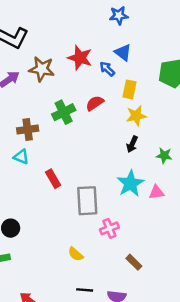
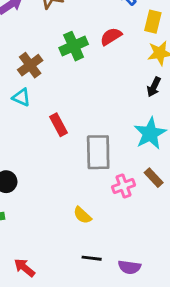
brown cross: (28, 130) -> (30, 65), turned -30
brown rectangle: (134, 262) -> (154, 178), moved

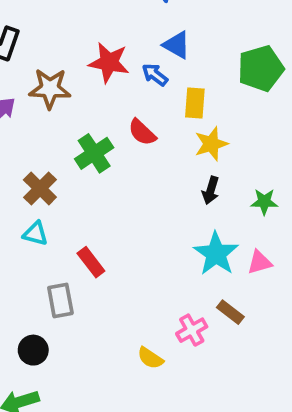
red semicircle: (111, 36) -> (142, 132), turned -95
gray rectangle: (98, 152) -> (60, 300), moved, size x0.7
yellow semicircle: (82, 215) -> (150, 358), moved

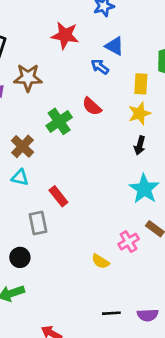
red star: (109, 62) -> (65, 35), moved
yellow rectangle: (195, 103) -> (141, 84), moved

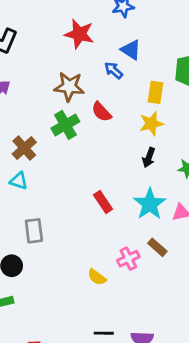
brown star: (28, 78) -> (69, 87), moved
red rectangle: (58, 196) -> (103, 202), moved

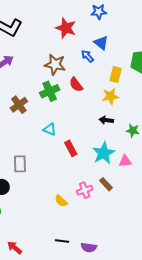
black arrow: (149, 157) -> (106, 120), turned 72
cyan triangle: (19, 181) -> (50, 129), moved

